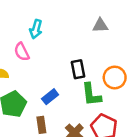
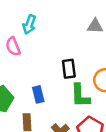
blue rectangle: (50, 97) -> (38, 94), turned -70

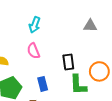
pink semicircle: (13, 46) -> (33, 51), moved

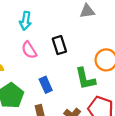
black rectangle: (68, 62) -> (59, 45), moved

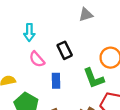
blue rectangle: (46, 85) -> (56, 81), moved, turned 32

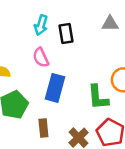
black rectangle: (65, 50) -> (66, 34), moved
blue rectangle: (56, 81) -> (55, 88), size x1.5

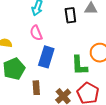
black rectangle: (66, 34) -> (70, 15), moved

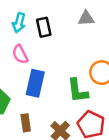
black rectangle: (70, 15) -> (44, 27), moved

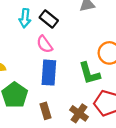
black rectangle: (44, 27) -> (49, 19), turned -30
pink semicircle: (20, 54) -> (45, 44), moved

